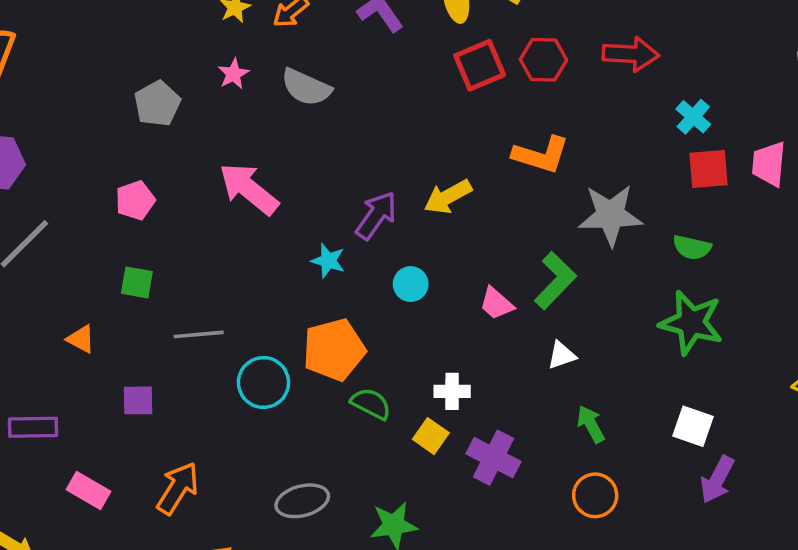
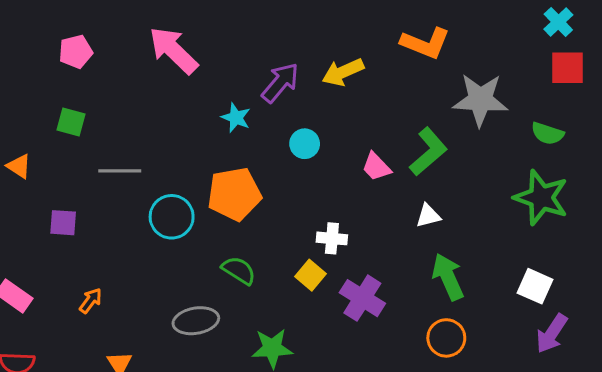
green semicircle: (371, 404) -> (239, 270), moved
green arrow: (591, 424) -> (448, 277), size x1.4
orange arrow: (178, 488) -> (91, 301), size x0.6

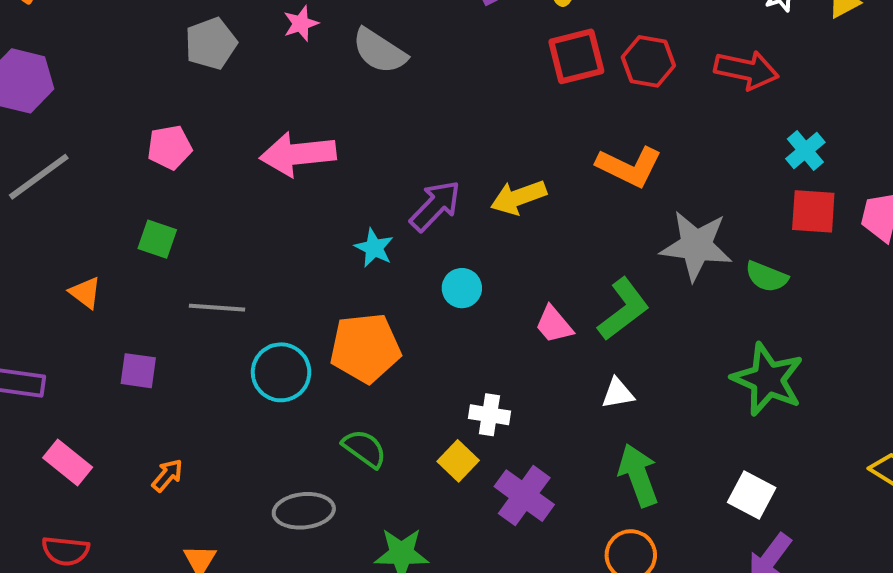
pink arrow: (173, 50) -> (298, 154), turned -54
green semicircle: (547, 133) -> (767, 277), moved

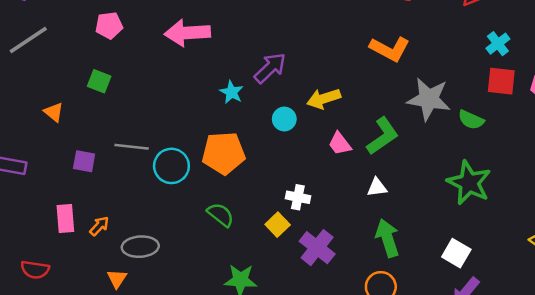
yellow arrow: (518, 197) -> (324, 99), moved
gray line: (217, 308) -> (132, 147), moved
pink rectangle: (68, 462) -> (65, 219), moved, turned 44
gray ellipse: (304, 511) -> (140, 247), moved

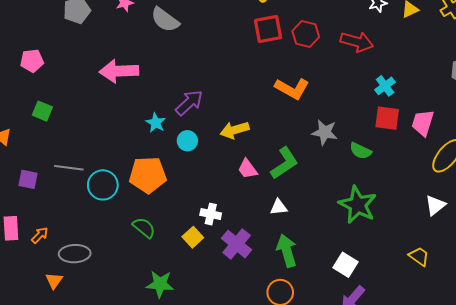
pink pentagon: (109, 25) -> (32, 61), moved
gray star: (429, 99) -> (325, 132), size x0.7
cyan circle: (284, 119) -> (187, 141), moved
purple cross: (317, 248) -> (237, 244), moved

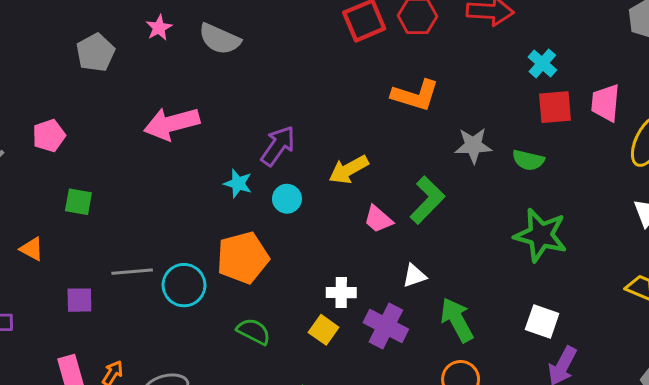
white triangle: (279, 207) -> (414, 276), moved

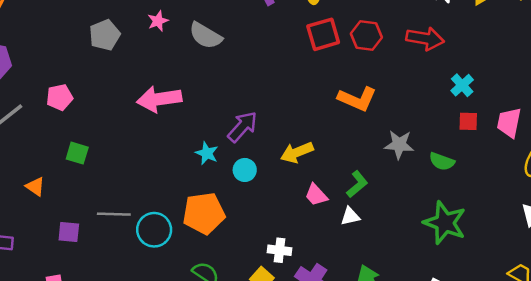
red square: (555, 107) -> (468, 121), size x0.7
green L-shape: (427, 200) -> (357, 184), size x0.7
white triangle: (414, 276) -> (350, 216), moved

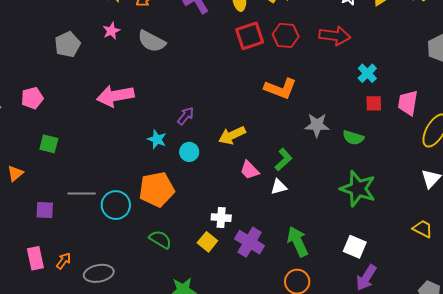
purple arrow: (242, 127) -> (186, 116), size x0.7
orange triangle: (35, 187) -> (15, 173), turned 48

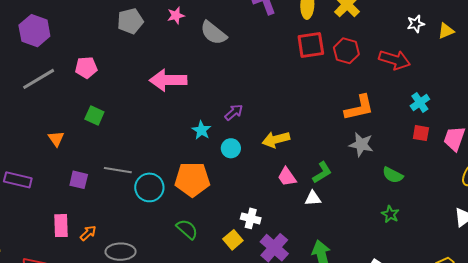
orange L-shape: (280, 89) -> (359, 108), moved, turned -44
green semicircle: (353, 138) -> (393, 175), moved
orange triangle: (15, 173) -> (56, 139), turned -36
green star: (358, 189) -> (390, 214), size x0.5

